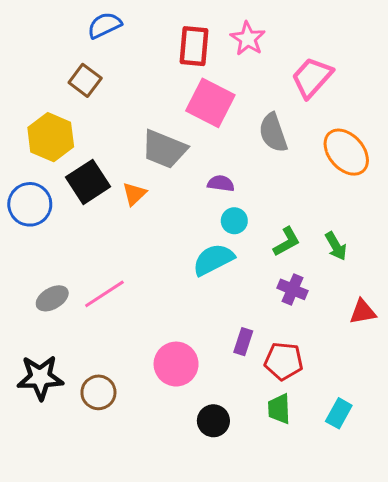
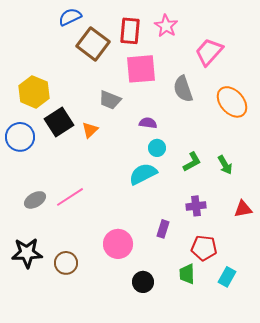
brown square: (85, 80) -> (93, 44), moved, size x1.5
pink square: (210, 103) -> (141, 69), turned -32
gray trapezoid: (164, 149) -> (110, 100), size x0.7
purple cross: (293, 289) -> (196, 206), moved, turned -30
red pentagon: (284, 361) -> (204, 248), moved

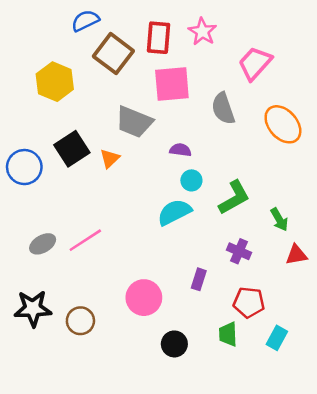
yellow hexagon: (34, 92) -> (55, 82), moved
gray trapezoid: (110, 100) -> (134, 122), size x1.4
green L-shape: (192, 162) -> (234, 198), size x1.4
green arrow: (225, 165) -> (279, 219), moved
purple cross: (196, 206) -> (239, 251), turned 30

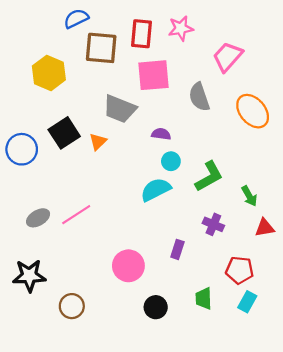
pink star: (202, 32) -> (181, 28), turned 30
brown square: (113, 54) -> (101, 48), turned -32
red pentagon: (249, 302) -> (240, 270), moved
brown circle: (80, 321) -> (72, 306), moved

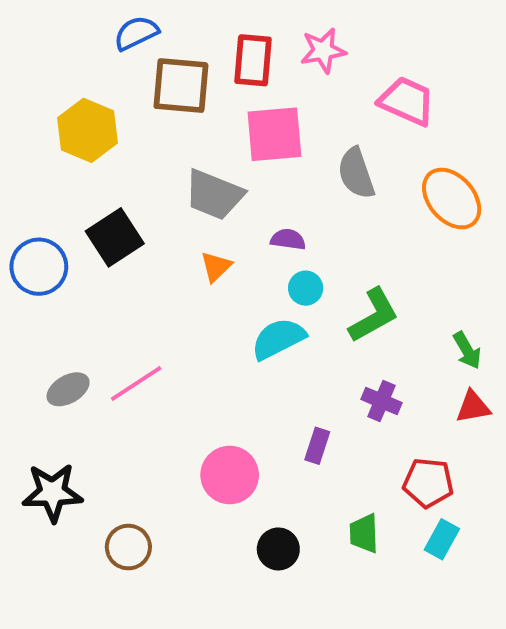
pink trapezoid: (228, 57) -> (407, 101), turned 72
orange triangle: (98, 142) -> (216, 267), moved
green arrow: (249, 196) -> (467, 350), moved

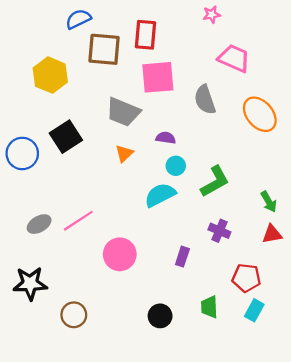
pink star: (323, 51) -> (212, 15), moved, size x0.7
pink circle: (230, 475) -> (120, 254), moved

